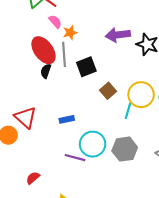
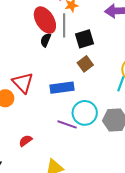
brown square: (108, 91) -> (85, 64), moved
blue rectangle: (67, 119) -> (62, 88), size x1.6

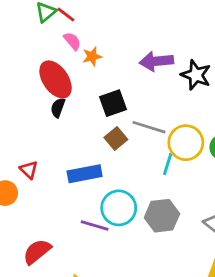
gray line: (64, 25) -> (149, 127), moved, turned -70
red triangle: (23, 83) -> (29, 170), size x0.6
red semicircle: (26, 141) -> (37, 252), size x1.5

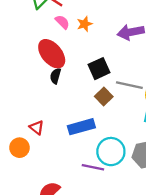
orange star: (92, 57) -> (84, 24), moved

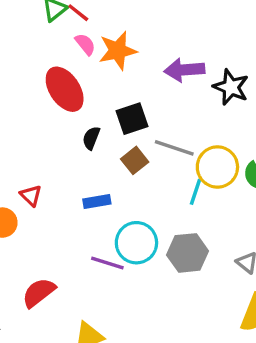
orange star: (84, 24) -> (118, 51), size x1.6
black semicircle: (55, 76) -> (91, 138), moved
blue rectangle: (81, 127) -> (97, 201), size x0.7

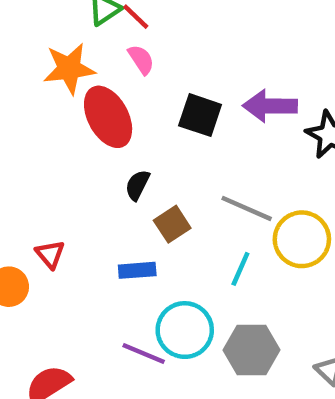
orange star: (118, 51) -> (69, 69), moved
black square: (132, 119) -> (200, 115), moved, turned 32
brown square: (135, 160) -> (172, 224), moved
cyan line: (195, 192) -> (240, 269), moved

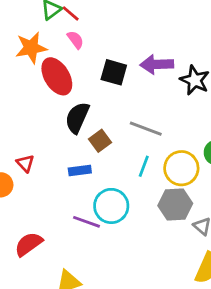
black semicircle: (137, 185) -> (77, 118), size x1.6
yellow circle: (302, 239) -> (181, 168), moved
gray hexagon: (251, 350) -> (175, 205), moved

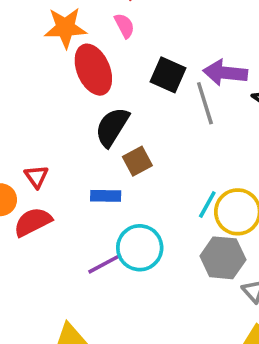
gray line: (146, 129) -> (205, 103), moved, turned 44
cyan line: (144, 166) -> (207, 205), moved
purple line: (87, 222) -> (105, 264), turned -56
red semicircle: (29, 244) -> (33, 222), moved

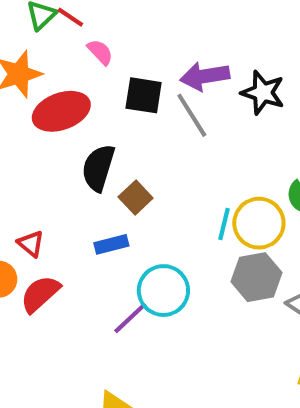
pink semicircle: (124, 26) -> (100, 52), moved
red ellipse: (93, 70) -> (61, 111), turned -72

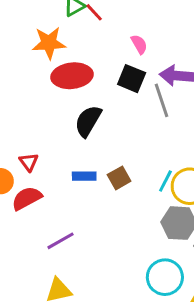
pink semicircle: (100, 52) -> (139, 44), moved
brown square: (136, 198) -> (119, 178), moved
cyan circle: (163, 291) -> (165, 277), moved
purple line: (130, 318) -> (60, 241), moved

